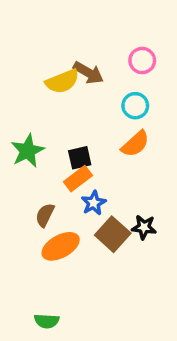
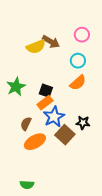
black square: (80, 158) -> (46, 91), turned 32
blue star: (94, 203) -> (54, 117), size x1.5
black star: (144, 227) -> (83, 123), moved

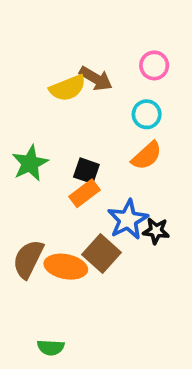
blue star: (54, 117) -> (128, 220), moved
brown semicircle: (26, 124) -> (28, 259), moved, size x1.5
brown square: (65, 135) -> (101, 253), moved
orange ellipse: (35, 142) -> (66, 267), turned 40

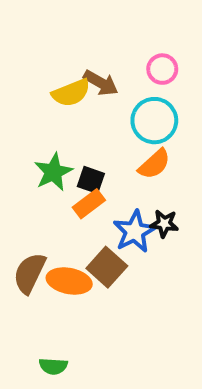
cyan circle: (147, 114) -> (154, 121), size x1.5
green star: (30, 163) -> (53, 172), moved
black star: (156, 231) -> (164, 224), moved

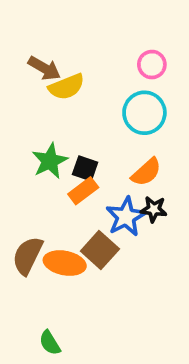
brown arrow: (101, 83) -> (44, 68), moved
orange semicircle: (154, 164) -> (146, 172), moved
green semicircle: (53, 366) -> (50, 343), turned 55

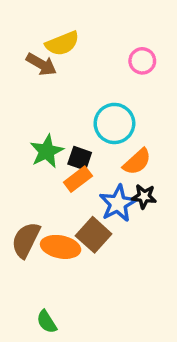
yellow semicircle: (67, 87) -> (62, 43), moved
cyan circle: (144, 113) -> (114, 123), moved

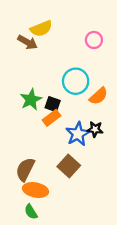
orange semicircle: (137, 162) -> (98, 96), moved
brown square: (94, 235) -> (69, 166), moved
brown semicircle: (26, 240) -> (25, 169), moved
orange ellipse: (61, 247) -> (36, 190), moved

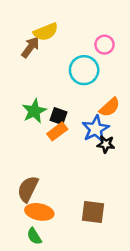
brown arrow: (27, 42) -> (30, 47), turned -84
cyan circle: (76, 81) -> (84, 70), moved
blue star: (78, 134) -> (96, 129), moved
brown square: (69, 166) -> (93, 212), moved, turned -35

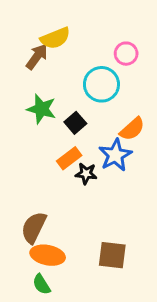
green star: (34, 111) -> (41, 109), moved, turned -30
black square: (59, 116) -> (75, 123), moved, turned 30
black star: (106, 144) -> (86, 174), moved

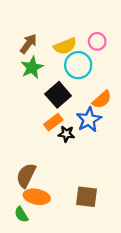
yellow semicircle: (55, 38) -> (65, 46), moved
green star: (41, 109) -> (32, 67), moved, turned 30
black square: (75, 123) -> (58, 95), size x1.5
green semicircle: (41, 284) -> (21, 215), moved

